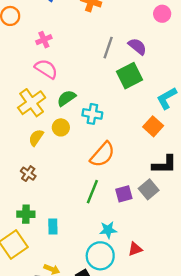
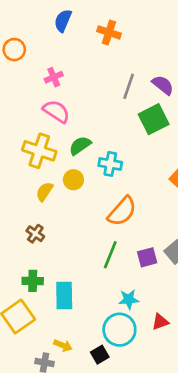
yellow cross: (32, 103) -> (39, 151), turned -36
cyan rectangle: (53, 227) -> (64, 295), size x1.5

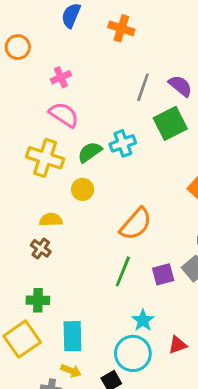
cyan cross: (110, 164) -> (123, 143), moved, turned -30
yellow semicircle: (45, 192) -> (51, 220), moved, turned 54
cyan rectangle: (64, 295) -> (72, 336), moved
cyan star: (129, 299) -> (143, 320), turned -30

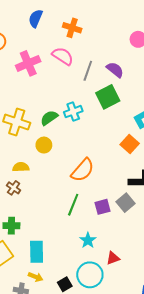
pink cross: (61, 77) -> (28, 63), size x1.6
pink semicircle: (64, 115) -> (63, 56), moved
cyan circle: (133, 353) -> (90, 275), moved

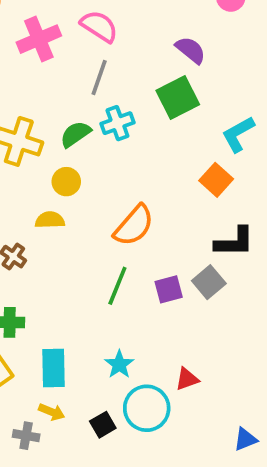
gray line: (88, 71) -> (99, 77), moved
yellow semicircle: (21, 167) -> (50, 220), moved
cyan star: (88, 240) -> (119, 364), moved

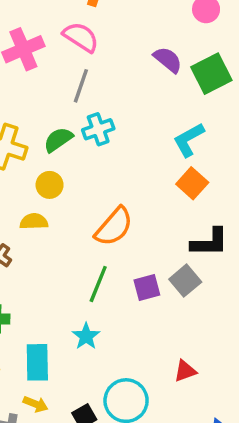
green square: (178, 98) -> (211, 74), moved
cyan L-shape: (238, 134) -> (189, 140), moved
cyan star: (119, 364) -> (86, 336), moved
red triangle: (187, 379) -> (185, 371), moved

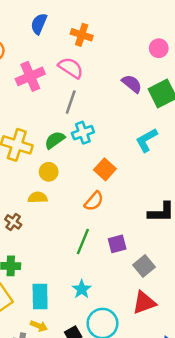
orange square: (192, 183) -> (105, 169), moved
orange semicircle: (114, 227) -> (94, 201), size x0.7
gray square: (185, 281) -> (144, 266), moved
cyan star: (86, 336) -> (82, 289), moved
red triangle: (185, 371) -> (144, 303), size x1.5

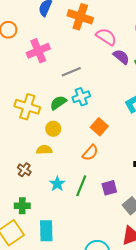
orange cross: (82, 35) -> (80, 17), size x1.4
pink semicircle: (71, 68) -> (106, 37), moved
gray line: (71, 102) -> (71, 72), turned 48
cyan star: (82, 289) -> (57, 184), moved

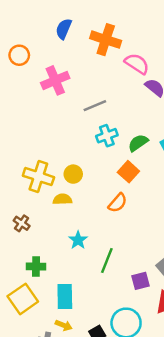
green semicircle: (58, 103) -> (138, 143), moved
yellow cross: (27, 107) -> (38, 176), moved
brown cross: (24, 170) -> (22, 223), moved
green line: (81, 186) -> (107, 260), moved
purple square: (109, 188) -> (140, 281), moved

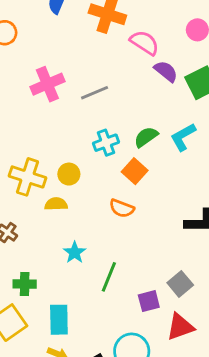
pink cross: (55, 80) -> (47, 84), moved
cyan cross: (107, 136) -> (106, 143), moved
orange semicircle: (118, 203) -> (122, 208), turned 70

